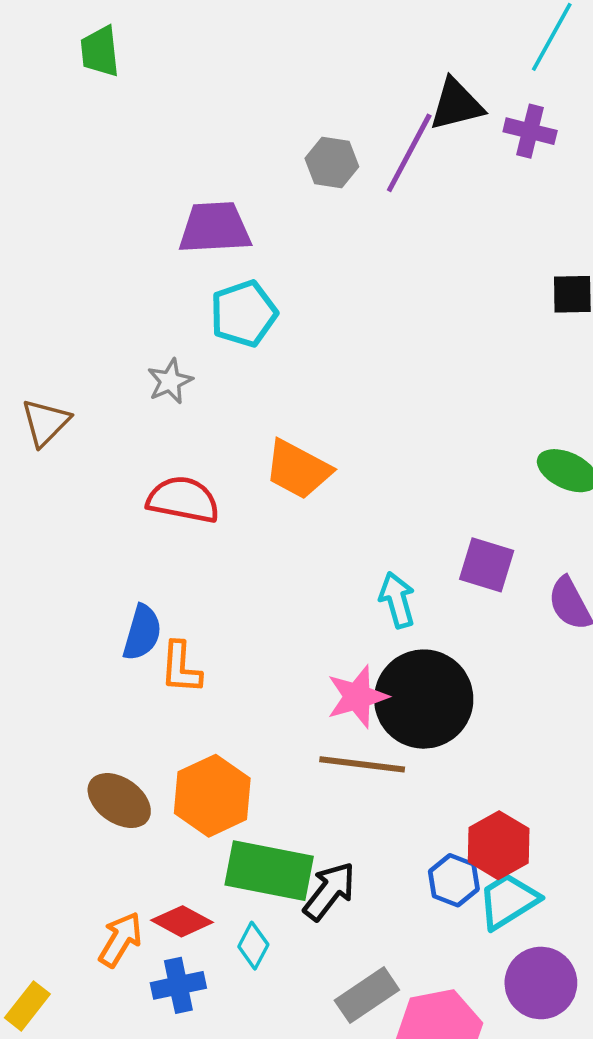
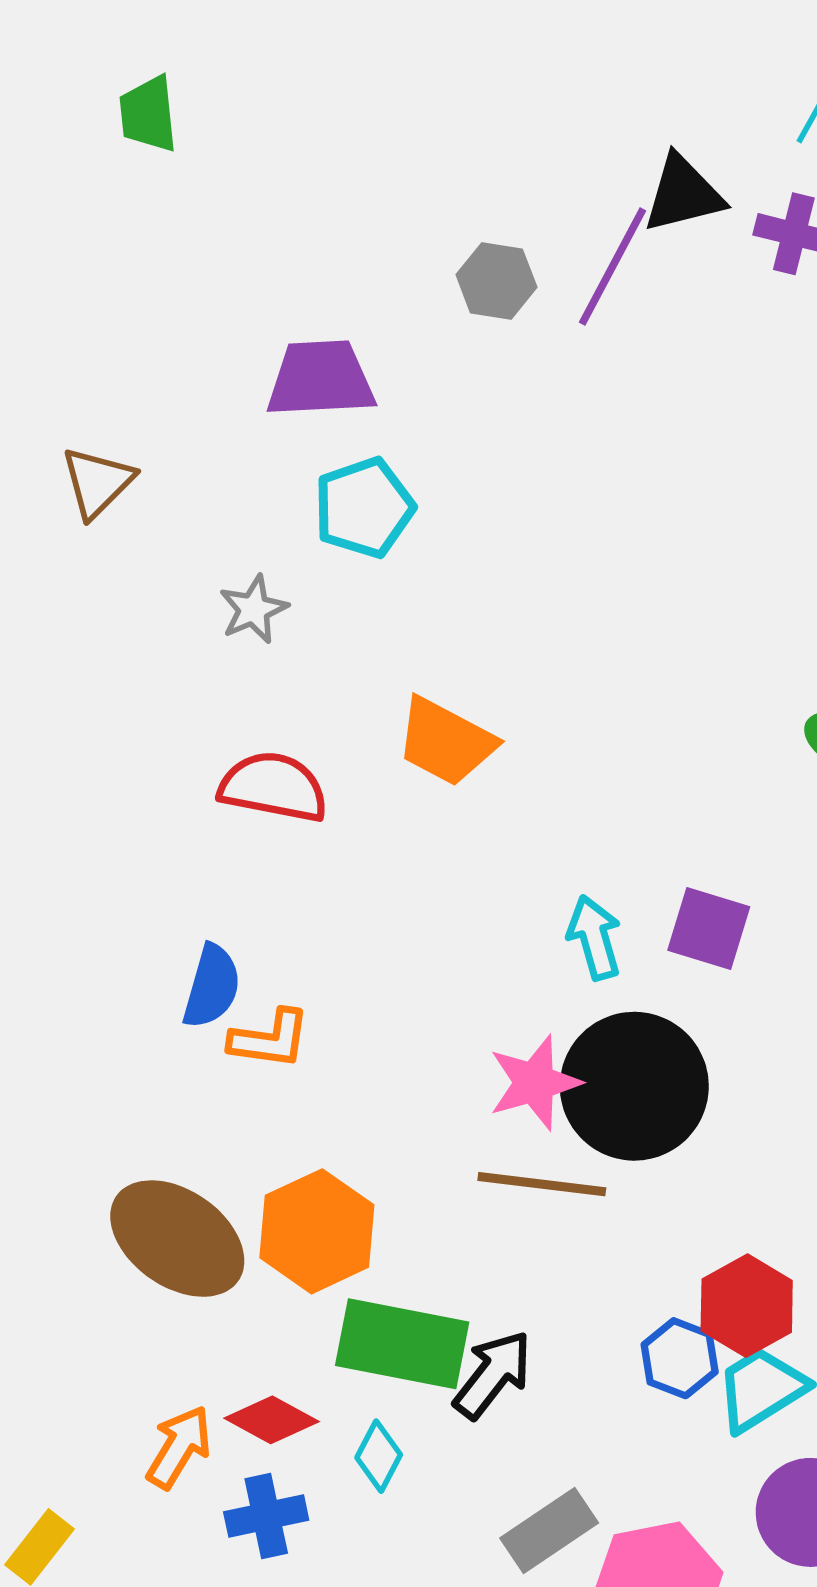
brown triangle: (45, 422) -> (97, 482), moved
purple square: (487, 565) -> (709, 928), moved
orange L-shape: (181, 668) -> (270, 1039), turned -86
brown ellipse: (119, 801) -> (177, 1239), size x1.4

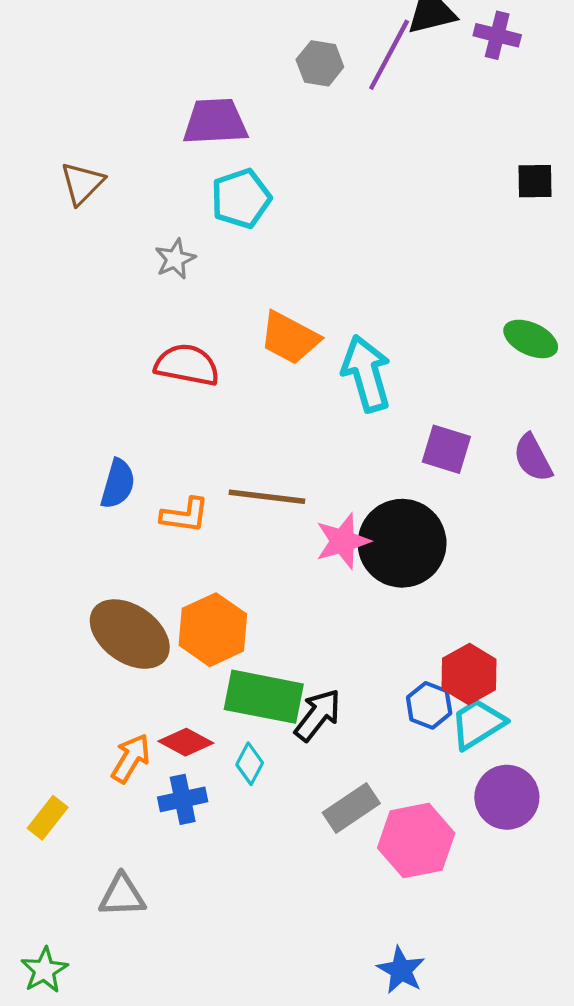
cyan arrow: (594, 937) -> (366, 374), moved, size x1.5
blue semicircle: (212, 986) -> (118, 484), moved
brown line: (542, 1184) -> (267, 497), moved

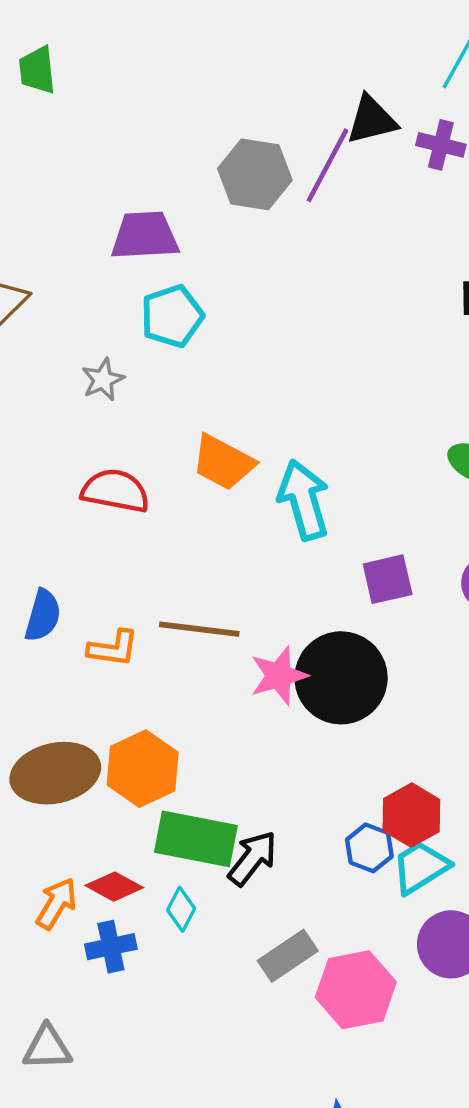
gray hexagon: (320, 63) -> (255, 174), size x1.5
purple square: (446, 449) -> (388, 579), turned -30
brown ellipse: (130, 634) -> (55, 773), turned -48

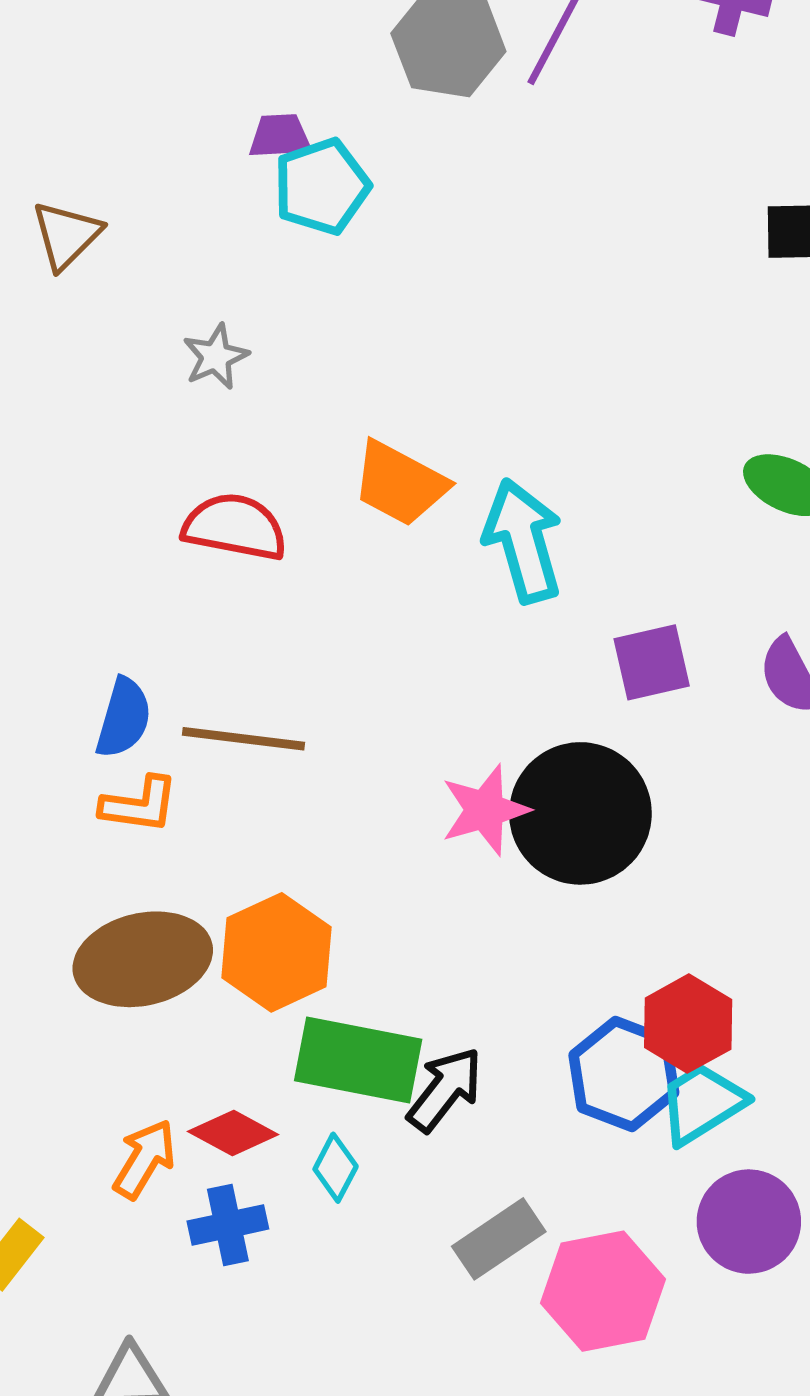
purple trapezoid: (145, 236) -> (280, 136), size x0.6
cyan pentagon: (172, 316) -> (322, 186), moved
brown line: (199, 629) -> (243, 739), moved
orange L-shape: (113, 648) -> (139, 805), moved
blue hexagon: (369, 848) -> (624, 1074), size x1.5

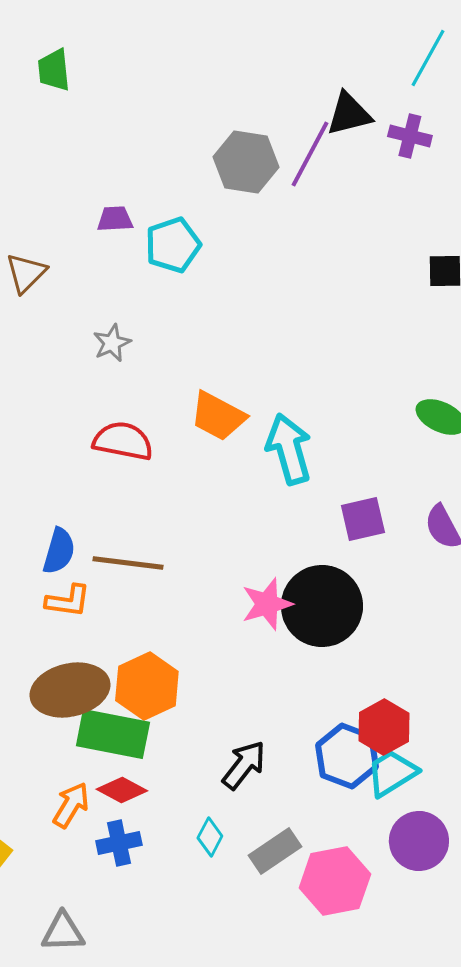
purple trapezoid: (280, 136) -> (115, 219), moved
green rectangle: (358, 1060) -> (113, 734), moved
cyan diamond: (336, 1168) -> (210, 837), moved

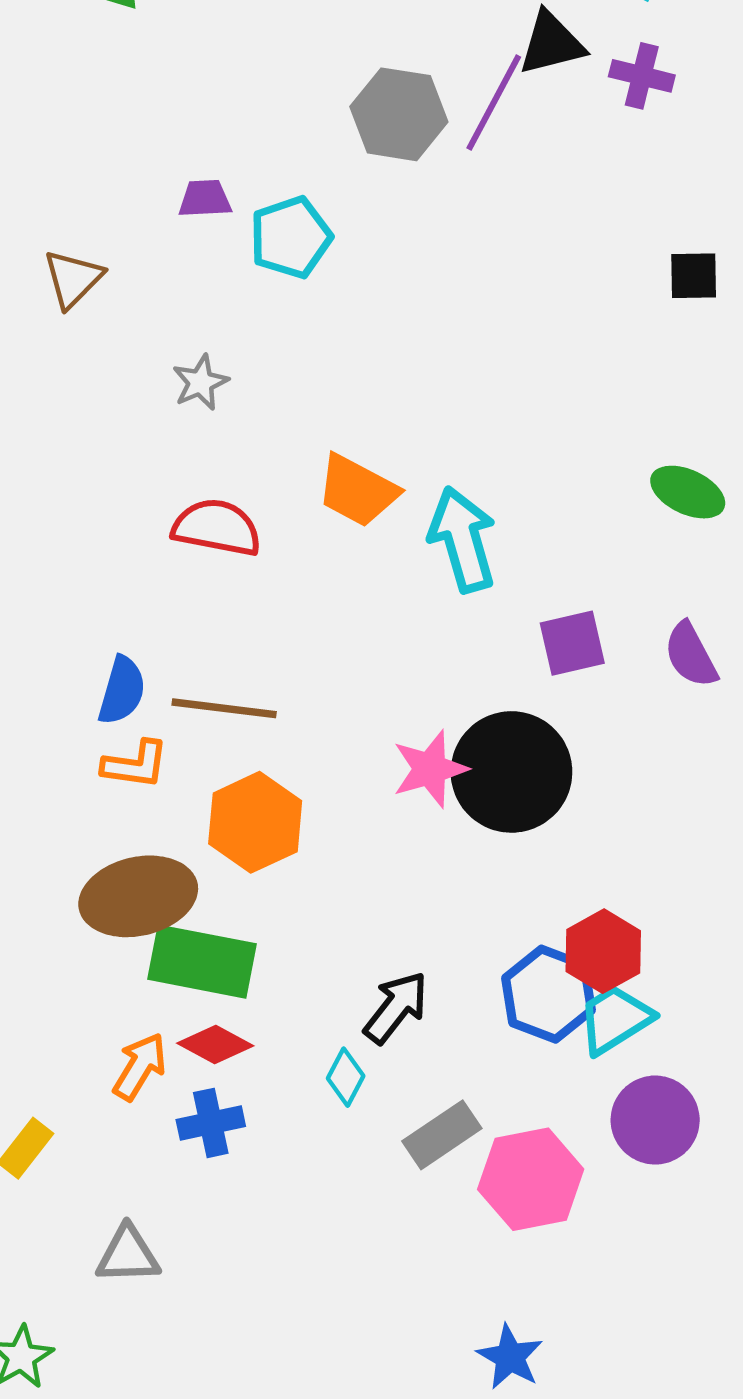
orange hexagon: (147, 686) -> (255, 822), moved
cyan diamond: (210, 837) -> (346, 1077), moved

